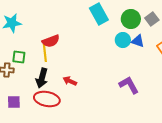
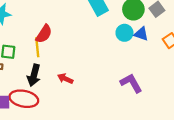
red semicircle: (51, 41) -> (44, 34), turned -36
red ellipse: (47, 99) -> (24, 99), moved

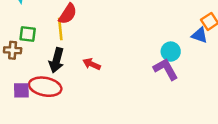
cyan circle: (124, 33) -> (171, 52), moved
blue triangle: (141, 34) -> (200, 35), moved

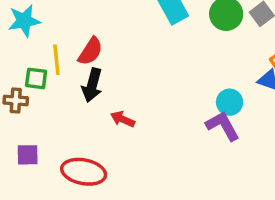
yellow line: (60, 29) -> (56, 60), moved
black arrow: (56, 60) -> (92, 85), moved
red ellipse: (45, 87) -> (84, 172), moved

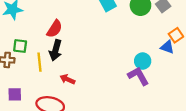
yellow line: (56, 60) -> (39, 62), moved
red arrow: (123, 119) -> (67, 79), moved

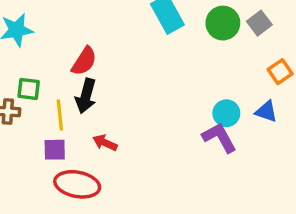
blue triangle: (167, 47) -> (266, 112), moved
purple square: (15, 94) -> (55, 150), moved

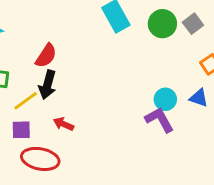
yellow line: (60, 115) -> (26, 101), turned 60

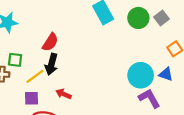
cyan circle: (165, 99) -> (141, 75), size x1.5
purple L-shape: (160, 120) -> (149, 98), moved

